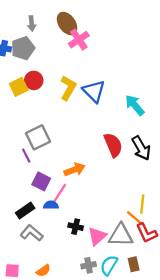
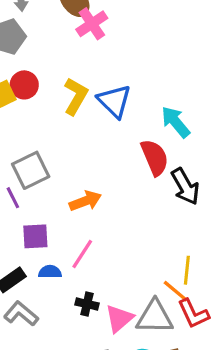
red semicircle: (113, 145) -> (155, 157), moved
orange arrow: (75, 170) -> (85, 201), moved
purple square: (41, 181) -> (35, 236), turned -30
pink line: (60, 193) -> (82, 254), moved

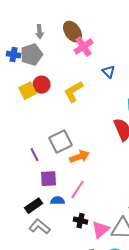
yellow L-shape: (76, 96) -> (74, 92), turned -150
blue triangle: (114, 101) -> (109, 72), moved, size x0.6
gray square: (31, 170) -> (61, 142), moved

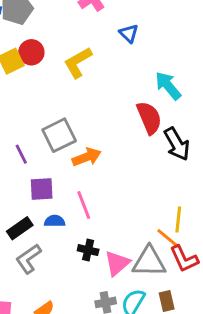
pink line: (78, 190) -> (84, 205), turned -54
gray L-shape: (40, 227) -> (28, 259), turned -75

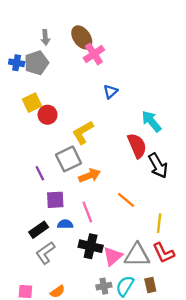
blue triangle: (129, 33) -> (111, 92), moved, turned 32
red circle: (31, 52) -> (48, 115), moved
yellow L-shape: (78, 62) -> (83, 132), moved
orange line: (168, 238) -> (126, 200), moved
black cross: (88, 250) -> (91, 246), size x1.5

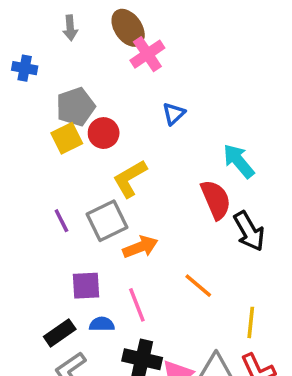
gray pentagon: (36, 63) -> (75, 107), moved
yellow square: (32, 103) -> (67, 138), moved
red circle: (48, 115) -> (104, 133), moved
purple line: (40, 173) -> (61, 221), moved

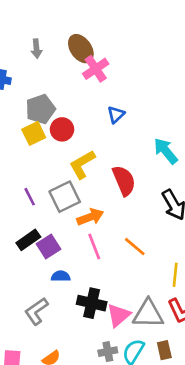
red semicircle: (216, 200) -> (124, 181), moved
purple square: (86, 286) -> (49, 247), turned -30
pink line: (137, 305) -> (94, 247), moved
black rectangle: (60, 333) -> (28, 240), moved

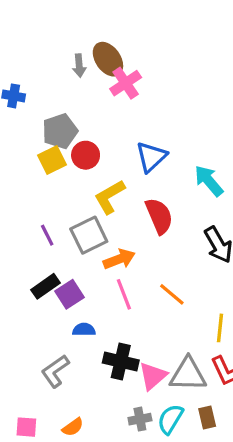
gray arrow: (36, 49) -> (79, 66), moved
blue triangle: (116, 115) -> (151, 157), moved, size x1.5

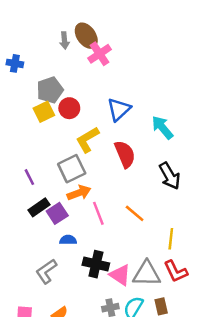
purple line: (47, 235) -> (29, 177), moved
orange arrow: (119, 259) -> (79, 193), moved
pink triangle: (153, 376) -> (120, 275), turned -45

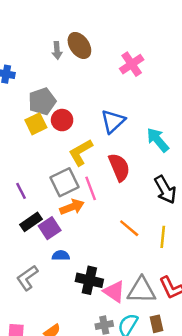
pink cross: (100, 54) -> (132, 64), moved
pink line: (98, 213) -> (91, 188), moved
yellow line: (171, 239) -> (163, 237), moved
gray L-shape: (46, 271) -> (27, 278), moved

